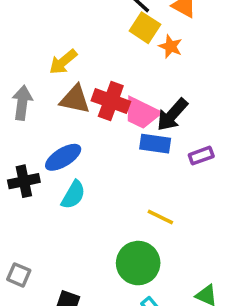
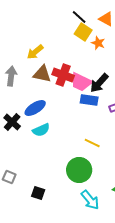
black cross: (24, 181) -> (12, 122), turned -36
cyan semicircle: (73, 195) -> (41, 130), turned 36

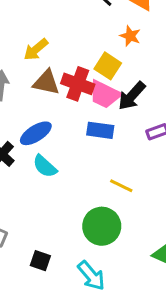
yellow square: (83, 32) -> (108, 66), moved
blue rectangle: (89, 100) -> (100, 130), moved
cyan semicircle: (41, 130) -> (45, 166), turned 66
cyan arrow: (90, 200) -> (91, 276), moved

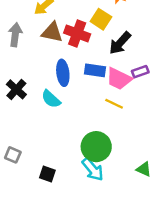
pink trapezoid: (105, 94) -> (119, 79), moved
blue ellipse: (36, 133) -> (63, 73), moved, turned -65
yellow line: (121, 186) -> (114, 104), moved
cyan arrow: (91, 276) -> (93, 169), moved

